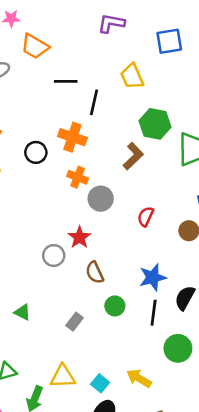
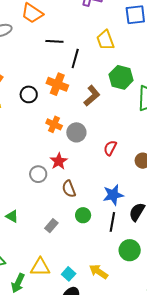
brown L-shape: (133, 156) -> (92, 96), moved
orange cross: (78, 177) -> (54, 124), moved

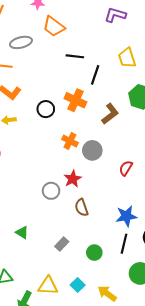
green circle: (83, 215) -> (94, 253), moved
cyan square: (69, 274) -> (78, 285), moved

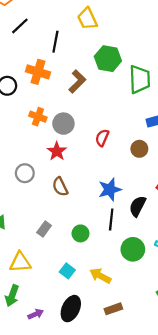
black line: (75, 56) -> (20, 26), moved, turned -42
red star: (73, 179) -> (57, 151), moved
yellow triangle: (48, 286) -> (20, 262), moved

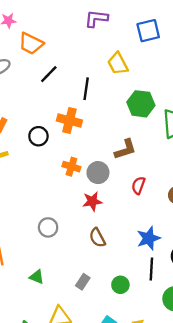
brown L-shape: (77, 82) -> (125, 149), moved, turned 30
red star: (57, 151) -> (92, 201), turned 30
gray circle: (25, 173) -> (48, 227), moved

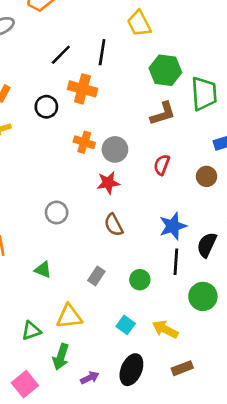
black line: (49, 74) -> (61, 55), moved
brown L-shape: (125, 149) -> (163, 114), moved

